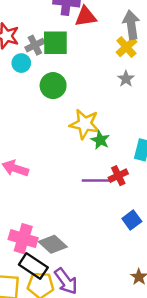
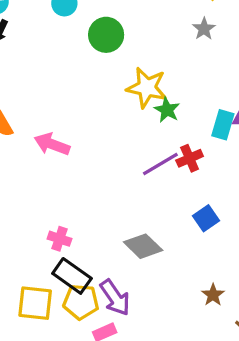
purple line: (97, 181) -> (160, 164), turned -32
pink cross: (23, 239) -> (59, 239), size x0.6
gray diamond: (53, 244) -> (143, 246), moved

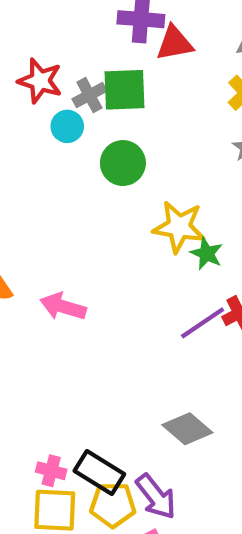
pink cross: (59, 239) -> (51, 471), moved

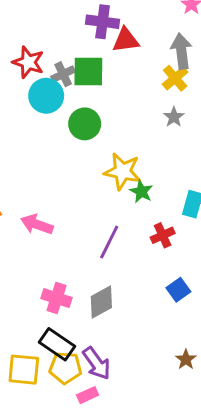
cyan circle: (67, 126) -> (46, 96), size x1.5
purple line: (203, 323) -> (109, 242), moved, turned -32
gray diamond: (187, 429) -> (101, 302), moved, turned -72
pink cross: (51, 471) -> (56, 298), moved, size x1.4

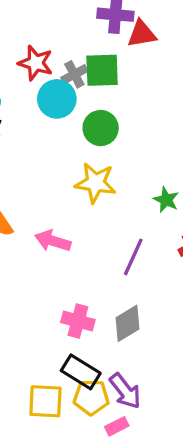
yellow star: (123, 171) -> (95, 183), moved

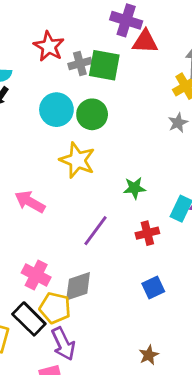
cyan circle: (57, 99) -> (56, 110), moved
green star: (166, 200) -> (135, 188), turned 30
yellow pentagon: (91, 397) -> (55, 308), moved

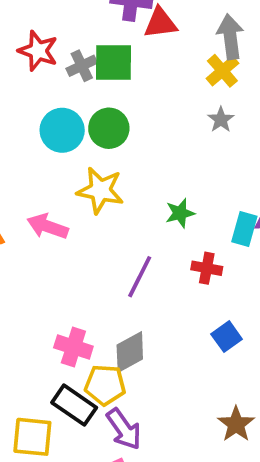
pink arrow: (30, 202) -> (48, 226), moved
red cross: (147, 233) -> (207, 268), turned 35
brown star: (149, 355) -> (236, 424), size x1.4

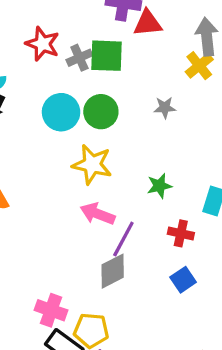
gray star: (221, 120) -> (165, 108), moved, turned 30
pink arrow: (48, 226) -> (98, 214), moved
blue square: (227, 337) -> (183, 280), moved
pink cross: (73, 347) -> (51, 310), moved
gray diamond: (130, 352) -> (113, 271), moved

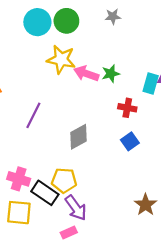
pink arrow: (98, 214) -> (86, 74), moved
purple line: (123, 239) -> (33, 115), moved
pink cross: (51, 310) -> (19, 179), moved

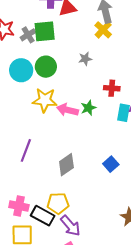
red cross: (127, 108) -> (112, 88), moved

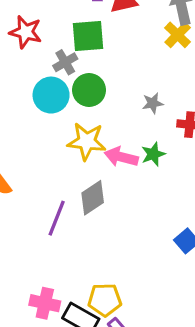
gray cross: (28, 35) -> (65, 62), moved
gray star: (85, 59) -> (153, 103), moved
gray diamond: (66, 165) -> (93, 198), moved

